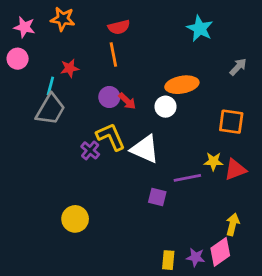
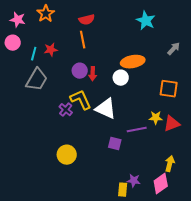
orange star: (63, 19) -> (46, 14), turned 30
cyan line: (50, 86) -> (34, 54), moved
red arrow: (127, 101) -> (93, 74), turned 48
yellow circle: (75, 219) -> (67, 155), moved
purple star: (196, 257) -> (134, 181), moved

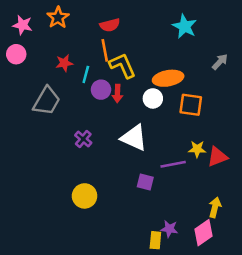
cyan line: (34, 54) -> (86, 74), moved
orange square: (169, 89) -> (191, 105), moved
yellow L-shape: (81, 100) -> (122, 66), moved

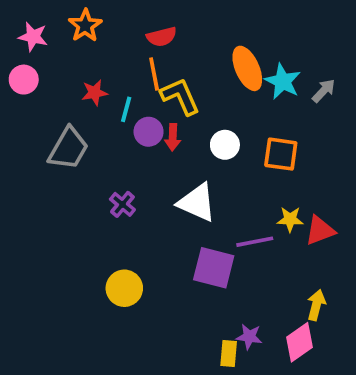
cyan star: (185, 26) -> (283, 81), moved
orange ellipse: (168, 78) -> (247, 68), moved, turned 76
purple square: (145, 182) -> (214, 268), size x1.6

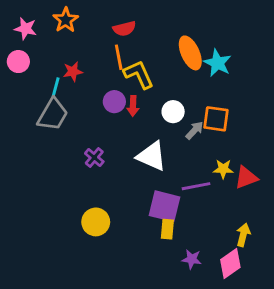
gray arrow: (324, 91) -> (195, 130), moved
cyan line: (126, 109) -> (56, 87), moved
yellow rectangle: (229, 353) -> (167, 229), moved

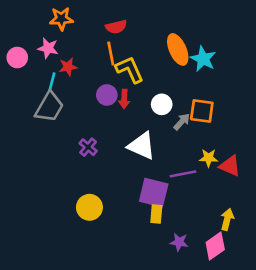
orange star: (66, 20) -> (61, 19), turned 30
pink star: (26, 29) -> (48, 48), moved
red triangle: (246, 178) -> (230, 166), turned 45

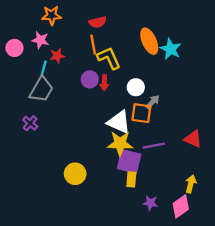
orange square: (202, 111) -> (141, 113), moved
purple cross: (88, 147) -> (30, 123), moved
yellow star: (208, 158) -> (120, 143), moved, size x1.6

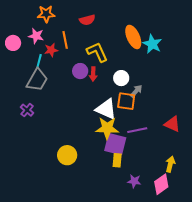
orange line: (93, 45) -> (65, 40), moved

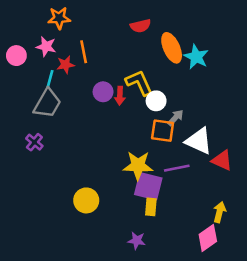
red semicircle: (87, 20) -> (141, 26), moved
yellow L-shape: (97, 52) -> (139, 83), moved
white triangle: (106, 109) -> (199, 141), moved
purple star: (134, 181) -> (137, 241), moved

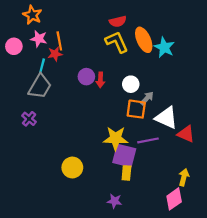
orange star: (59, 18) -> (32, 15), moved, turned 30
orange line: (84, 52) -> (59, 41), moved
yellow L-shape: (139, 83) -> (117, 42), moved

